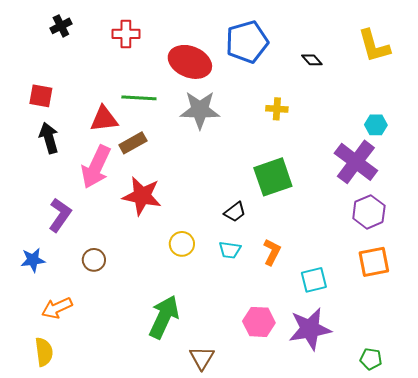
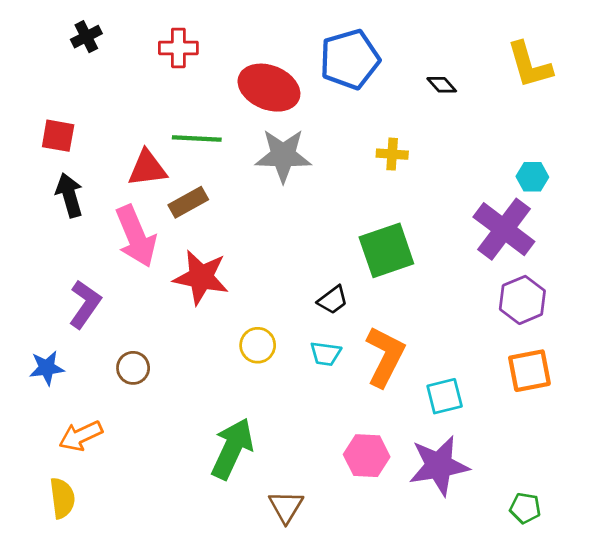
pink arrow: (96, 167) -> (136, 236), turned -48
orange L-shape: (272, 252) -> (385, 357), size x1.6

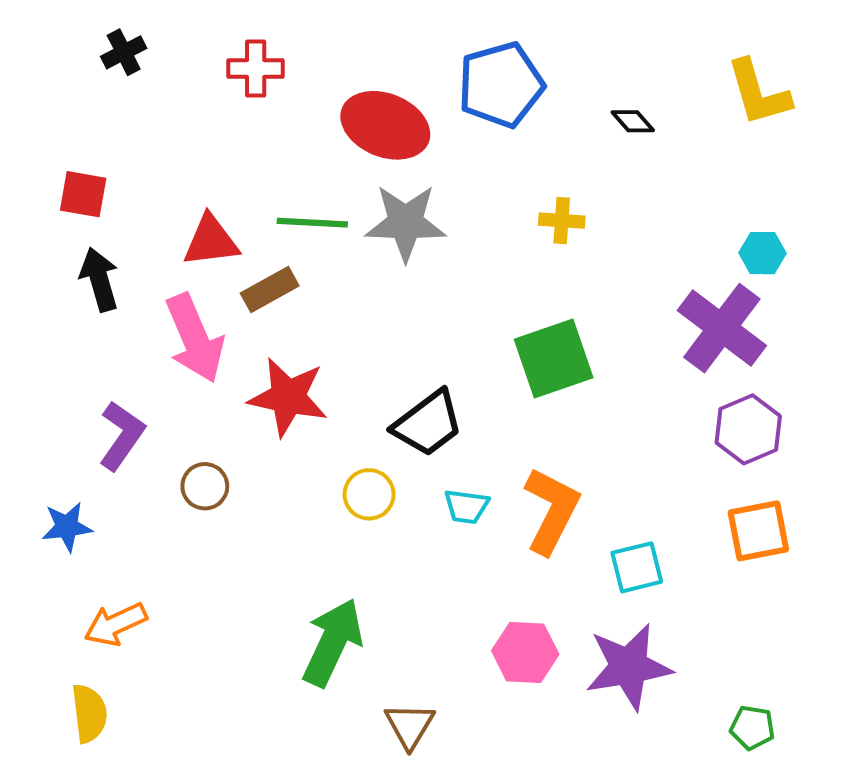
green line: (197, 139) -> (312, 223), moved
black trapezoid: (333, 300) -> (428, 423), moved, size x1.6
brown circle: (133, 368) -> (205, 486), moved

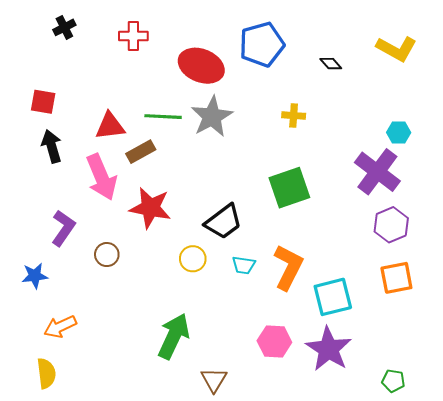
yellow L-shape: (758, 93) -> (396, 49), turned -45
gray star: (406, 223) -> (212, 117), turned -30
cyan square: (637, 567) -> (333, 297), size x1.4
purple star: (629, 667) -> (329, 349), turned -30

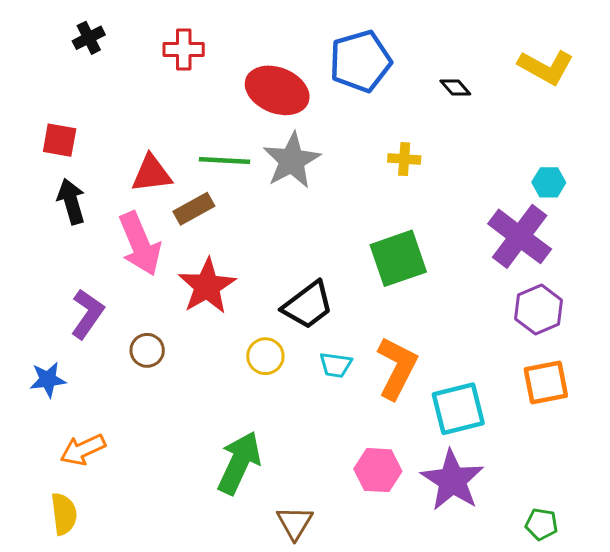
red star: (150, 208) -> (207, 286), turned 30

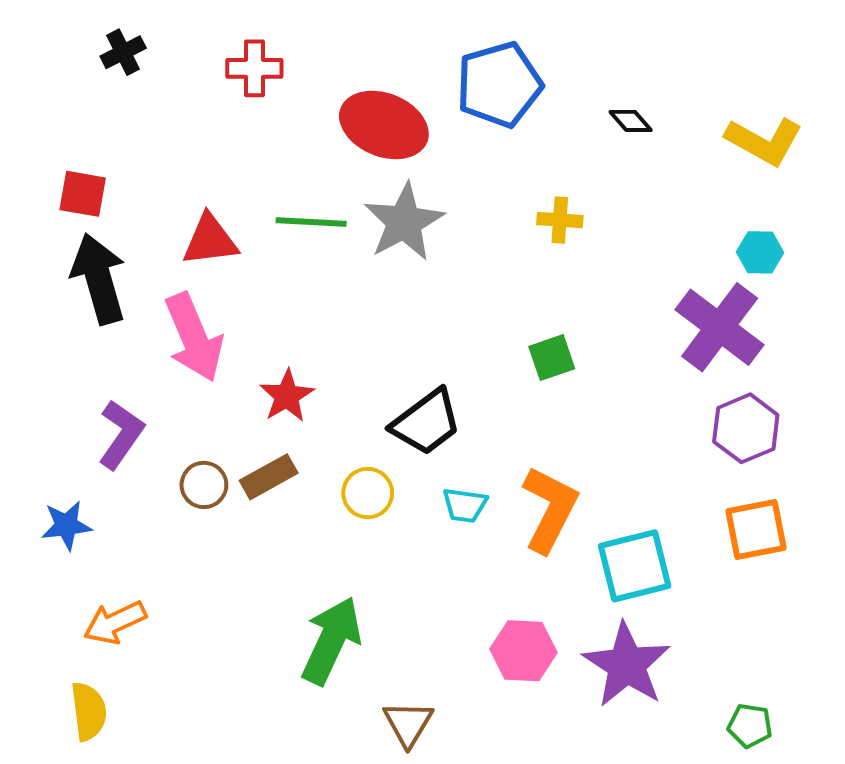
yellow L-shape: (546, 67) -> (764, 141), moved
black arrow: (71, 201) -> (99, 279), size x1.4
brown rectangle: (194, 209) -> (269, 477), moved
green square: (398, 258) -> (552, 358), size x0.6
red star: (207, 286) -> (287, 396), size x0.7

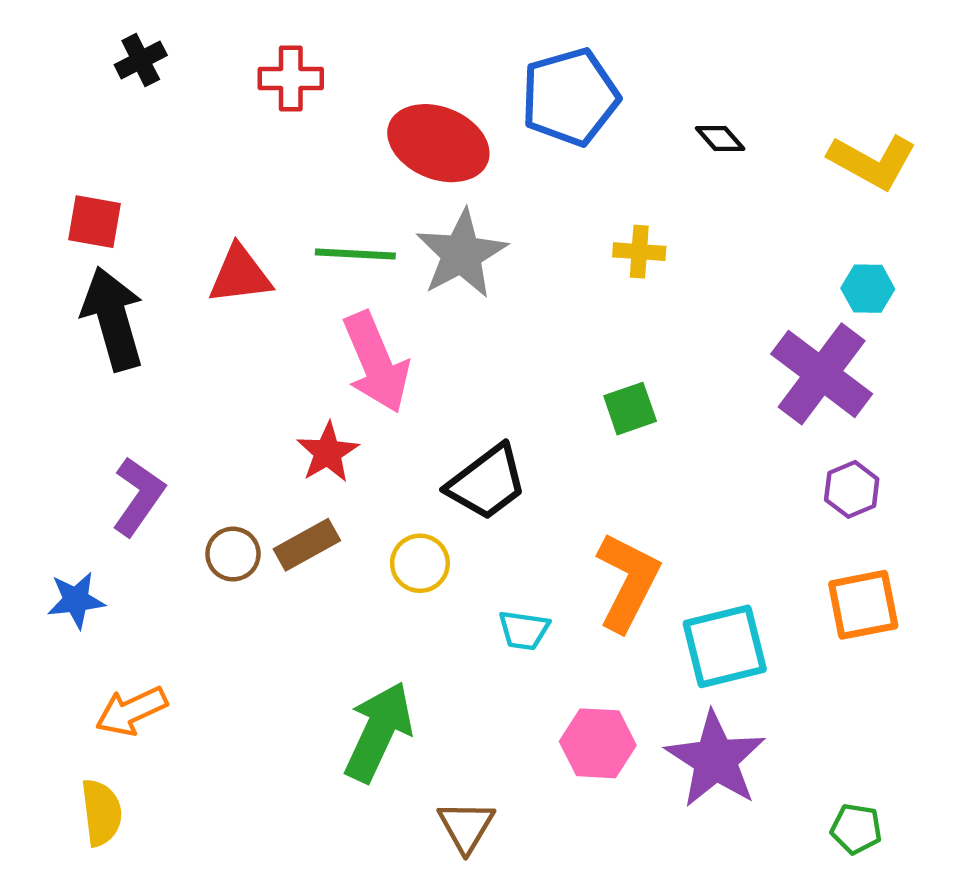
pink arrow: (194, 337) -> (376, 362), moved
purple hexagon: (746, 428) -> (852, 489), size x0.7
cyan trapezoid: (465, 505) -> (524, 630), moved

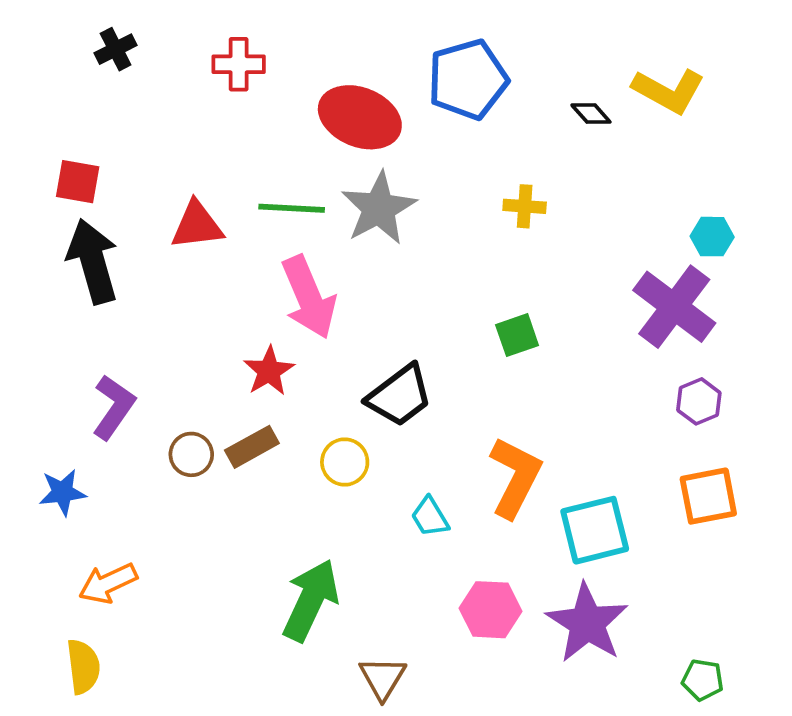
yellow L-shape: (872, 162) -> (669, 91), moved
cyan trapezoid: (524, 630) -> (430, 517), turned 51

